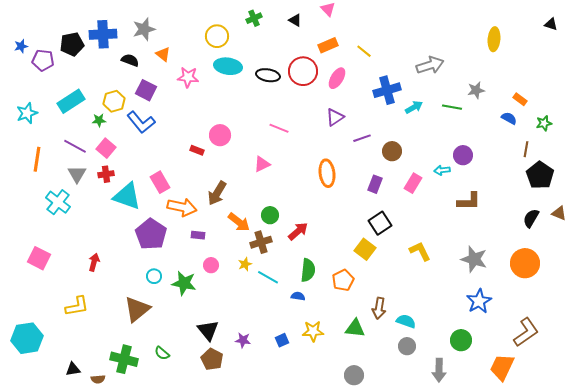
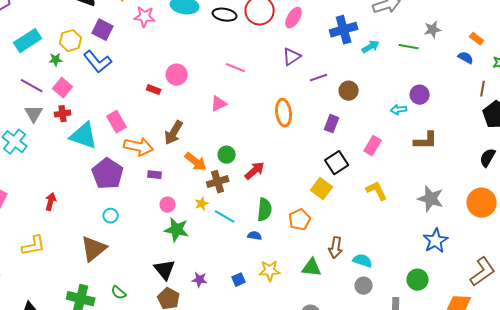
pink rectangle: (413, 183) -> (373, 146), moved
green star: (184, 283) -> (177, 230), moved

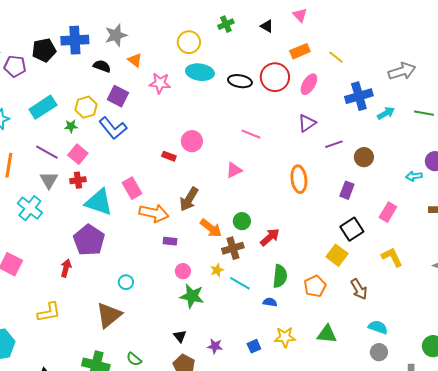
purple pentagon: (108, 174) -> (89, 240), moved
brown arrow: (336, 248) -> (359, 289), moved, turned -40
black triangle: (165, 270) -> (180, 336), size x0.6

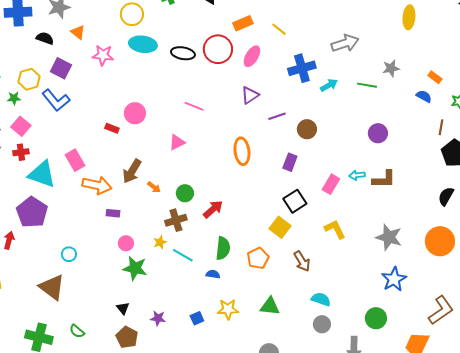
cyan arrow: (414, 176) -> (357, 175), moved
orange arrow: (211, 228) -> (154, 187), moved, size x0.6
brown triangle: (109, 315) -> (52, 287), turned -44

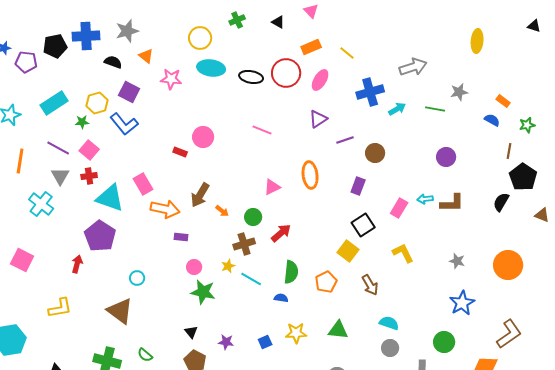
pink triangle: (177, 142) -> (272, 187), moved
black semicircle: (446, 196) -> (501, 202), moved
gray star: (389, 237) -> (457, 261), size x0.6

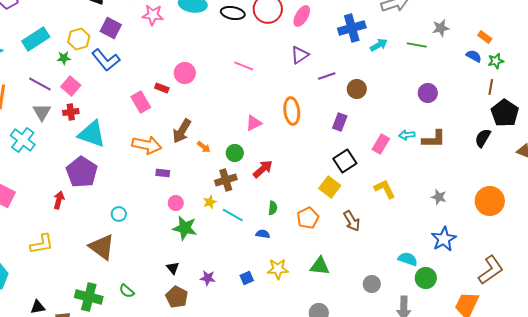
green star: (527, 125) -> (496, 61), moved
pink rectangle: (143, 184) -> (141, 102), moved
green semicircle: (291, 272) -> (273, 208), size x0.6
cyan semicircle: (389, 323) -> (408, 259), moved

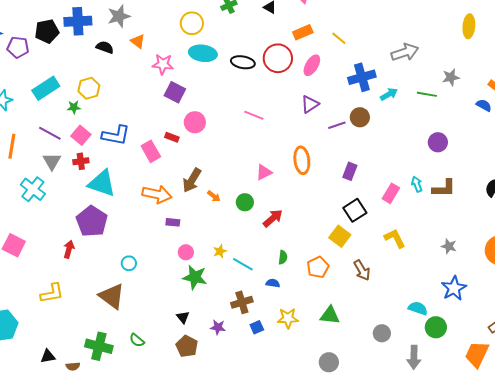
purple square: (111, 28) -> (175, 92), moved
blue L-shape: (106, 60) -> (116, 135), moved, turned -40
brown circle: (357, 89) -> (360, 117), moved
cyan arrow: (407, 135) -> (417, 184), turned 77
brown cross: (226, 180) -> (242, 302), moved

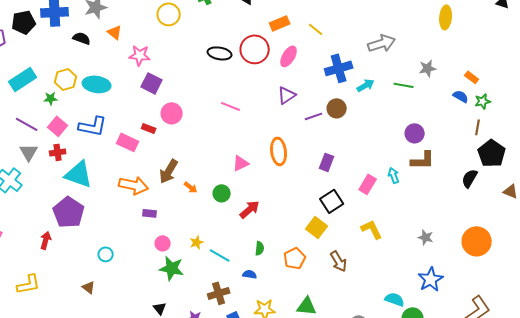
cyan ellipse: (203, 53) -> (97, 84), moved
pink rectangle: (151, 151) -> (128, 142), turned -35
brown L-shape: (444, 188) -> (423, 160), moved
brown triangle: (112, 296) -> (89, 287), size x0.5

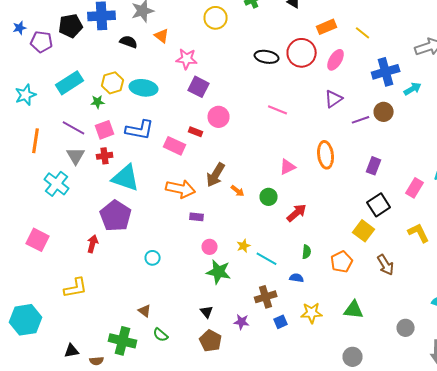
pink square: (58, 126) -> (105, 130), turned 30
brown triangle: (89, 287) -> (145, 311), moved

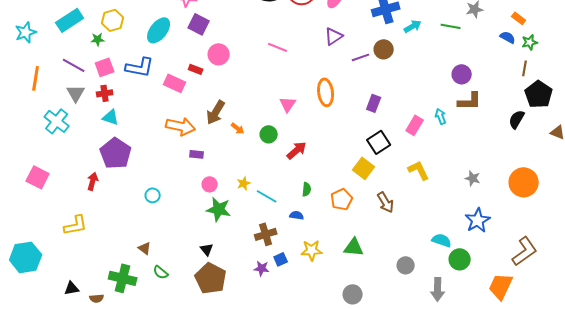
cyan ellipse: (144, 88) -> (159, 30), moved, turned -60
pink triangle: (288, 167) -> (288, 104), turned -30
cyan triangle: (126, 178) -> (111, 117), moved, size x0.6
purple star: (242, 322) -> (262, 268), moved
brown pentagon: (211, 341) -> (211, 278), size x1.4

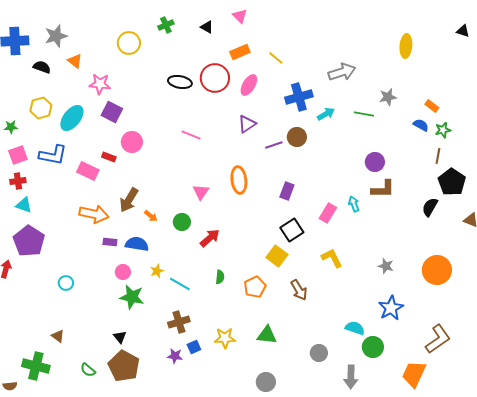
yellow hexagon: (113, 20) -> (41, 108), moved
blue semicircle: (297, 215) -> (137, 244), moved, size x1.6
green semicircle: (161, 272) -> (88, 370), moved

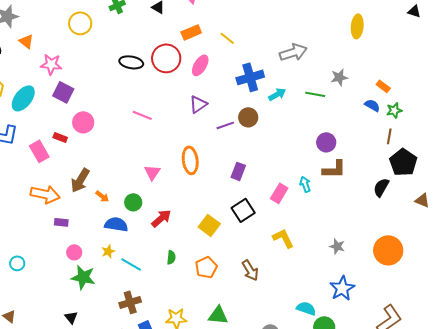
pink rectangle: (88, 171) -> (39, 151), turned 35
blue semicircle: (137, 244) -> (116, 224), moved
yellow square: (277, 256) -> (209, 225), moved

